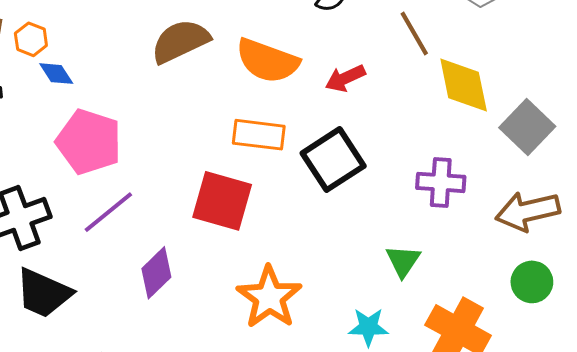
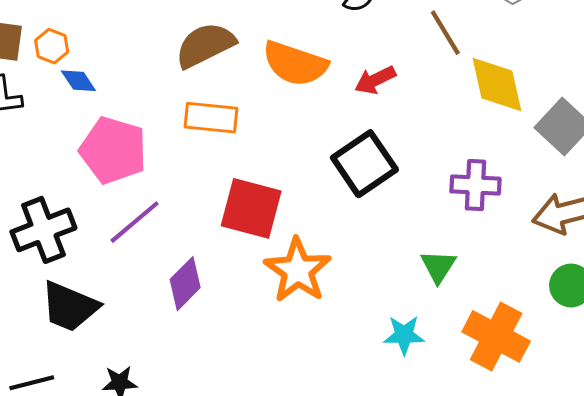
orange rectangle: (259, 135) -> (211, 118), moved
orange star: (269, 297) -> (298, 270), moved

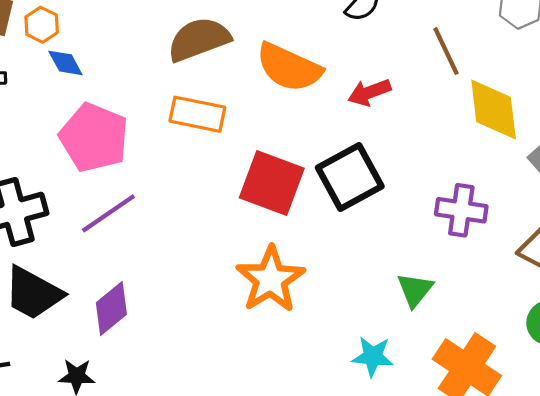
red square: (251, 208) -> (272, 183), moved
purple diamond: (185, 284) -> (111, 308), moved

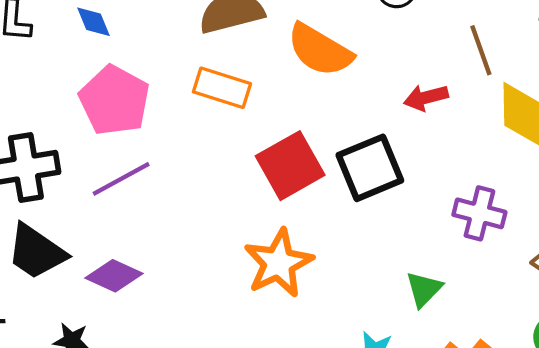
red arrow: (369, 92) -> (426, 98), moved
red square: (272, 183) -> (290, 166), turned 34
purple diamond: (111, 308) -> (114, 276), turned 58

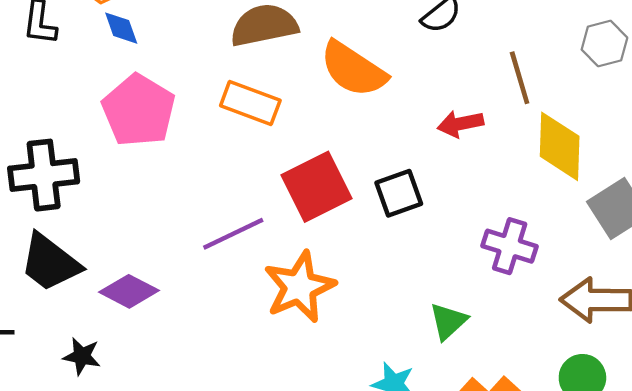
black square: (370, 168) -> (399, 193), size x0.7
purple line: (121, 179) -> (233, 234), moved

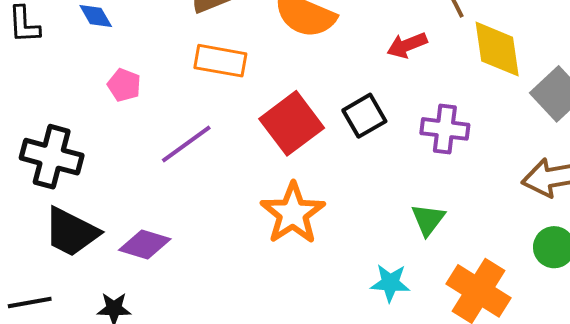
pink pentagon: (139, 110) -> (124, 85), size x0.5
black cross: (44, 175) -> (52, 157), turned 32
purple line: (233, 234) -> (186, 144), moved
purple cross: (510, 246) -> (445, 129), moved

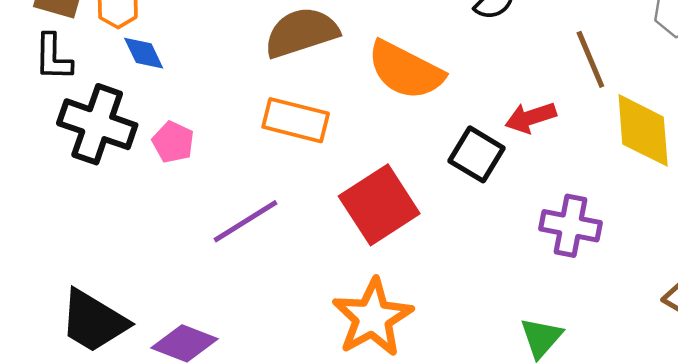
black square: (364, 116) -> (476, 154), moved, turned -33
black cross: (52, 157) -> (97, 124), moved

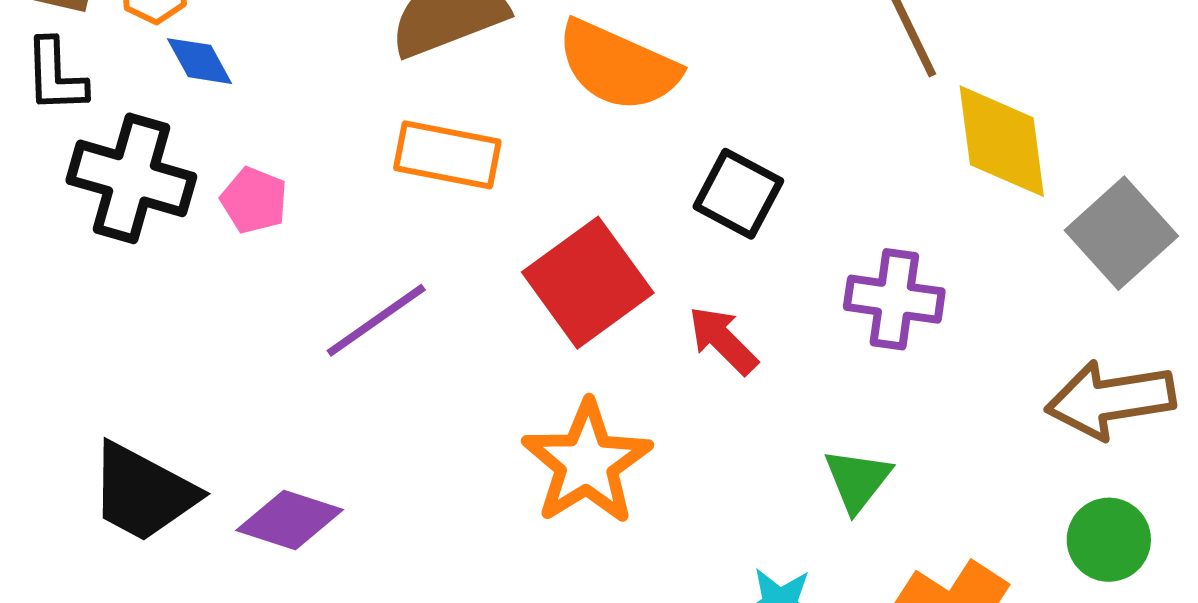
red arrow: (531, 117) -> (723, 340), moved, turned 66

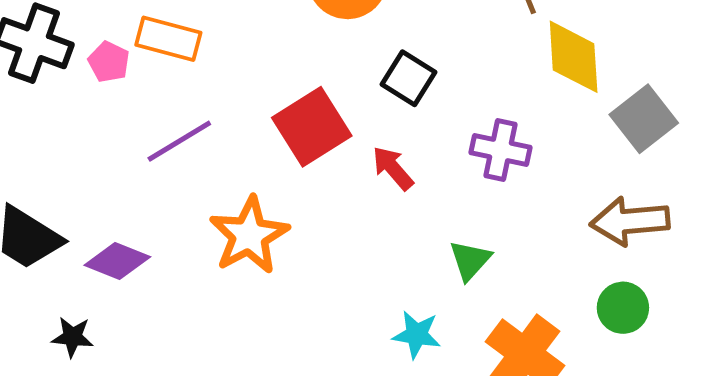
orange rectangle: (447, 155) -> (168, 39), moved
orange star: (587, 463) -> (249, 235), moved

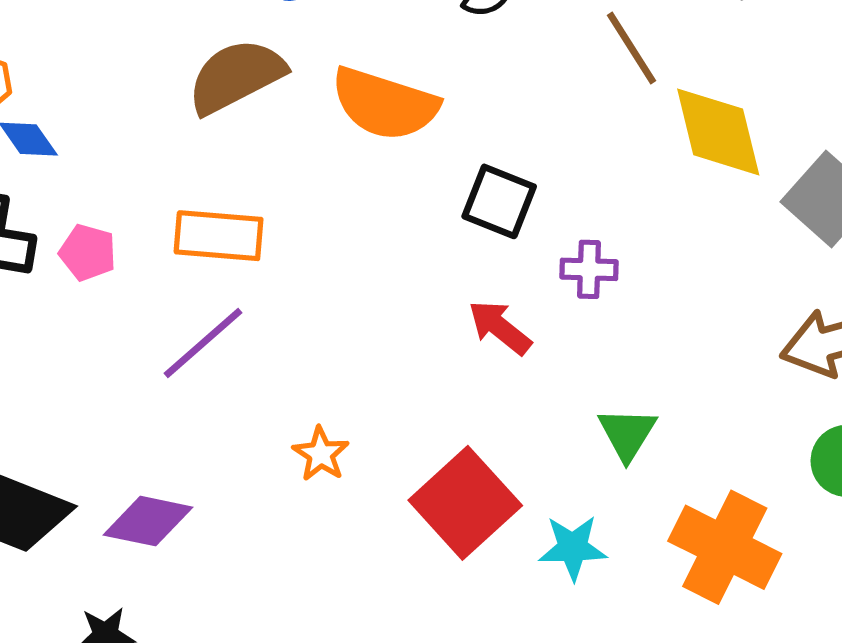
orange rectangle: (168, 39) -> (219, 236), moved
red square: (312, 127) -> (465, 503), moved
purple cross: (501, 150) -> (589, 269), moved, size x0.7
orange star: (249, 235) -> (321, 454), size x0.5

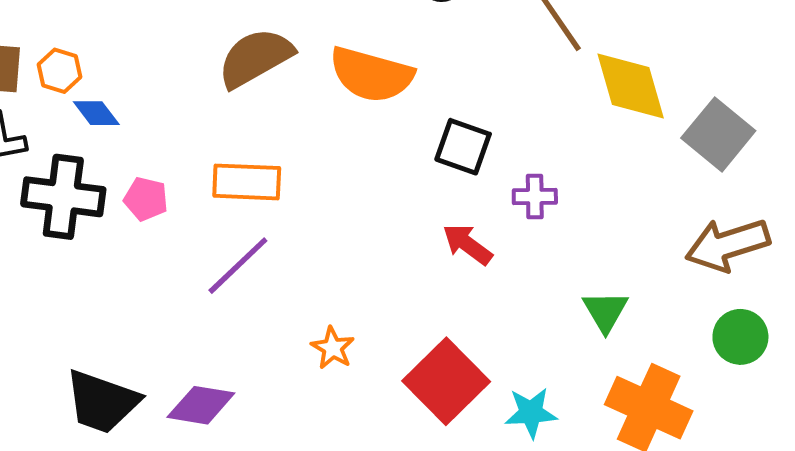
green triangle: (627, 434) -> (605, 311), moved

